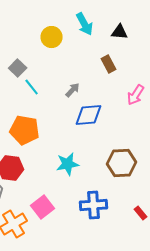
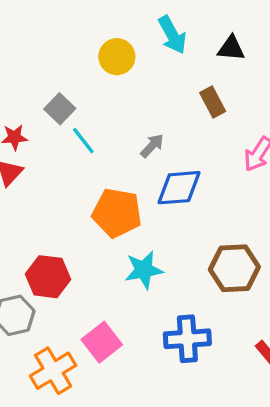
orange pentagon: (25, 130) -> (117, 213), moved

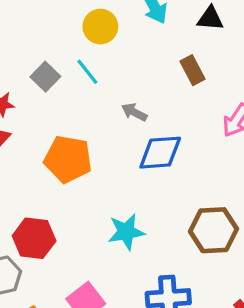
cyan line: (83, 141) -> (87, 72), moved
gray arrow: (152, 146) -> (134, 112), turned -105
orange pentagon: (117, 213) -> (68, 159), moved

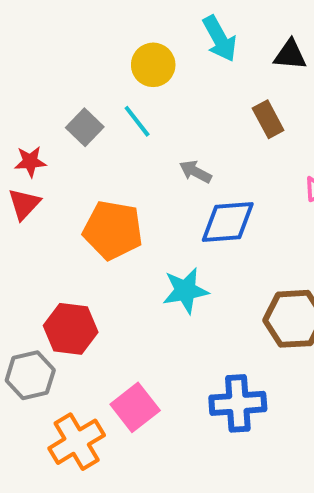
cyan star: (126, 232) -> (185, 291), moved

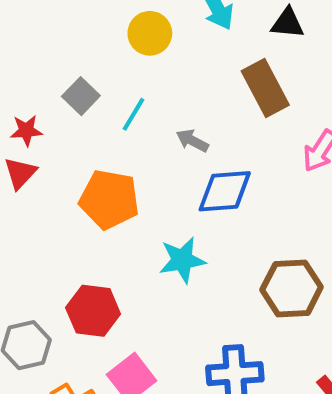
brown rectangle: (268, 119) -> (265, 88), size x1.5
cyan line: (137, 121) -> (134, 114), moved, turned 69
red hexagon: (71, 329) -> (93, 311), moved

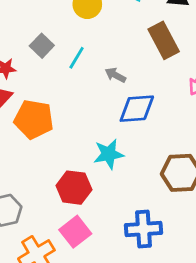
orange pentagon: (109, 199) -> (34, 119), moved
red hexagon: (93, 311) -> (74, 188), moved

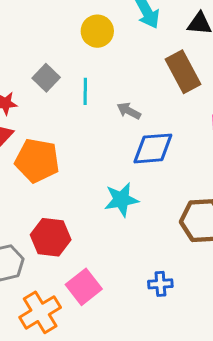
cyan line: (77, 58) -> (85, 91), turned -30
red hexagon: (74, 188) -> (51, 237), moved
blue cross: (143, 229) -> (160, 284), size x0.6

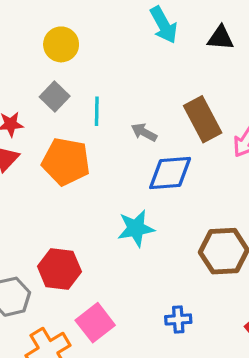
yellow circle: (97, 31) -> (61, 44), moved
brown rectangle: (183, 72) -> (203, 119), moved
orange pentagon: (37, 160) -> (66, 162), moved

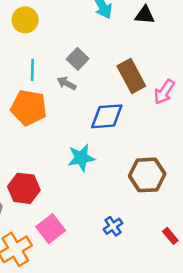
gray square: (55, 96) -> (78, 59), moved
cyan line: (97, 111) -> (32, 70), moved
gray arrow: (144, 132) -> (67, 83), moved
blue cross: (178, 319) -> (113, 226), turned -30

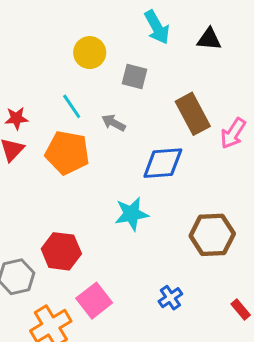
yellow circle: (25, 20) -> (90, 53), moved
gray square: (78, 59) -> (134, 76), moved, turned -30
cyan line: (32, 70) -> (72, 106), turned -35

